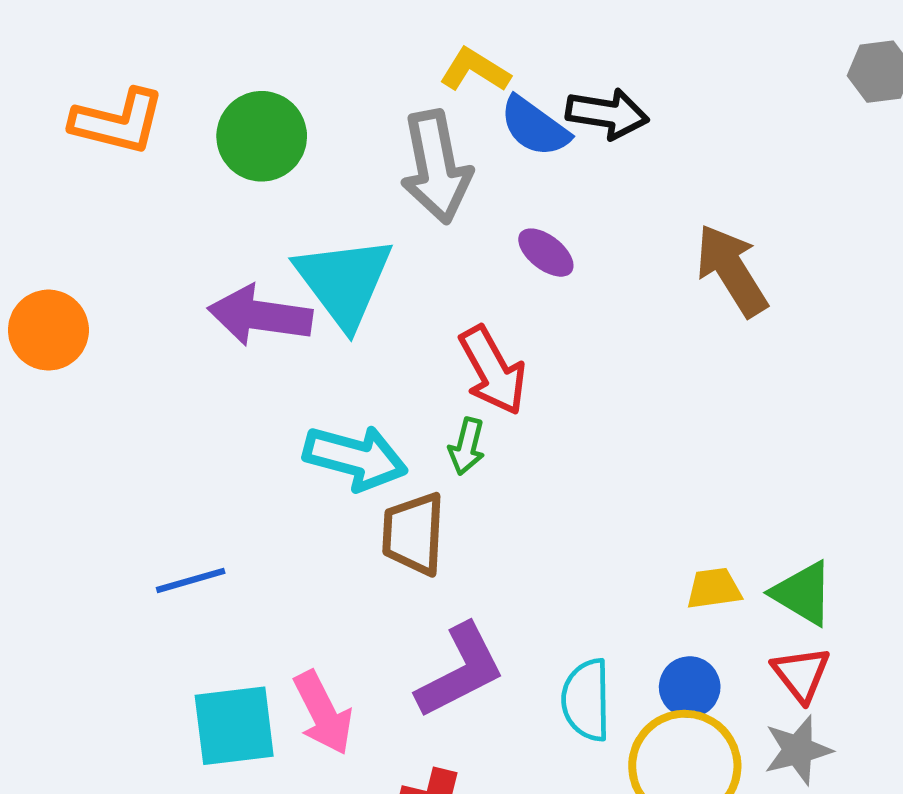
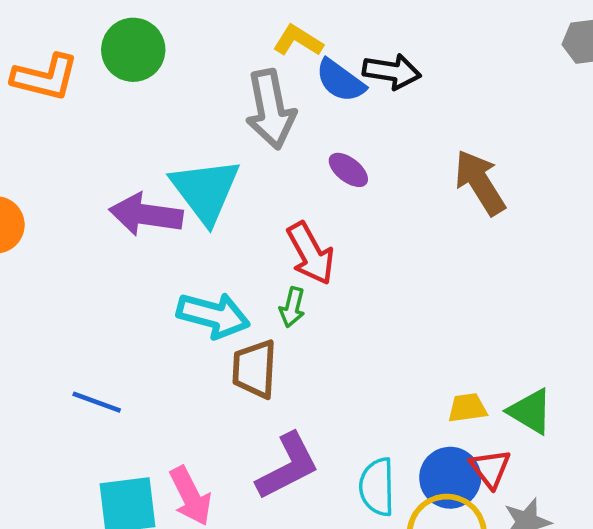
green circle: (262, 136) -> (133, 50), moved
blue line: (191, 580) -> (97, 402), turned 36
red triangle: (801, 674) -> (490, 469), moved
blue circle: (690, 687) -> (450, 478), size x1.4

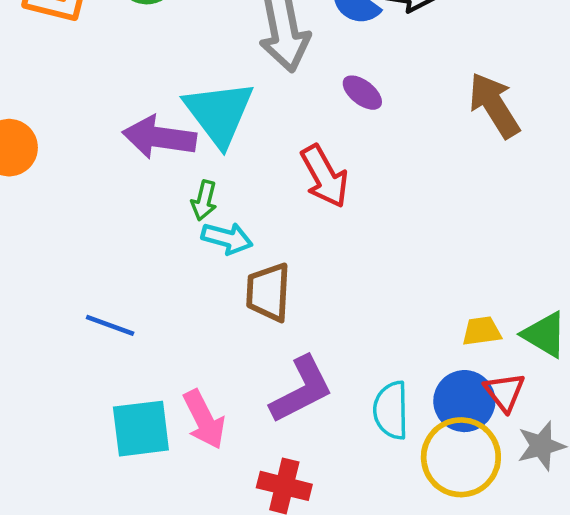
green arrow: (292, 307) -> (204, 200), moved
cyan arrow: (213, 315) -> (227, 238), size x0.7

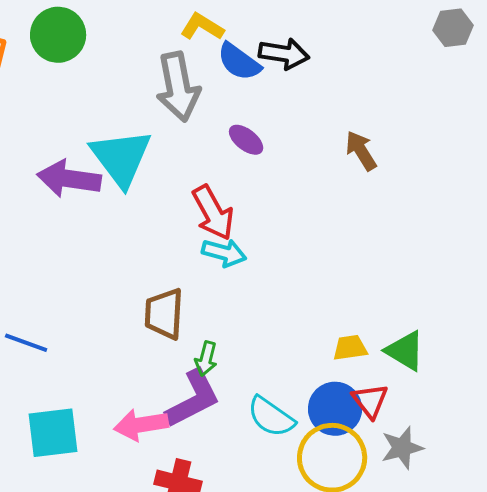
brown arrow: (494, 105) -> (361, 151), size x0.7
green arrow: (204, 200) -> (206, 359), moved
cyan arrow: (227, 238) -> (224, 253), moved
cyan semicircle: (391, 410) -> (271, 417), turned -54
pink arrow: (204, 419) -> (141, 425), moved, turned 108

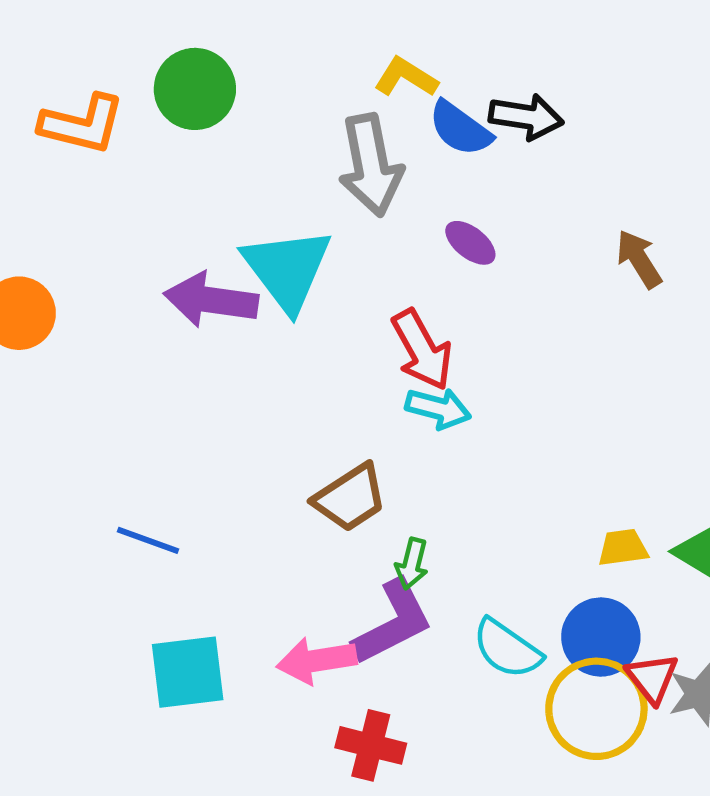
brown trapezoid: (164, 314) -> (350, 498), turned -126
red triangle: (370, 401) -> (652, 678), moved

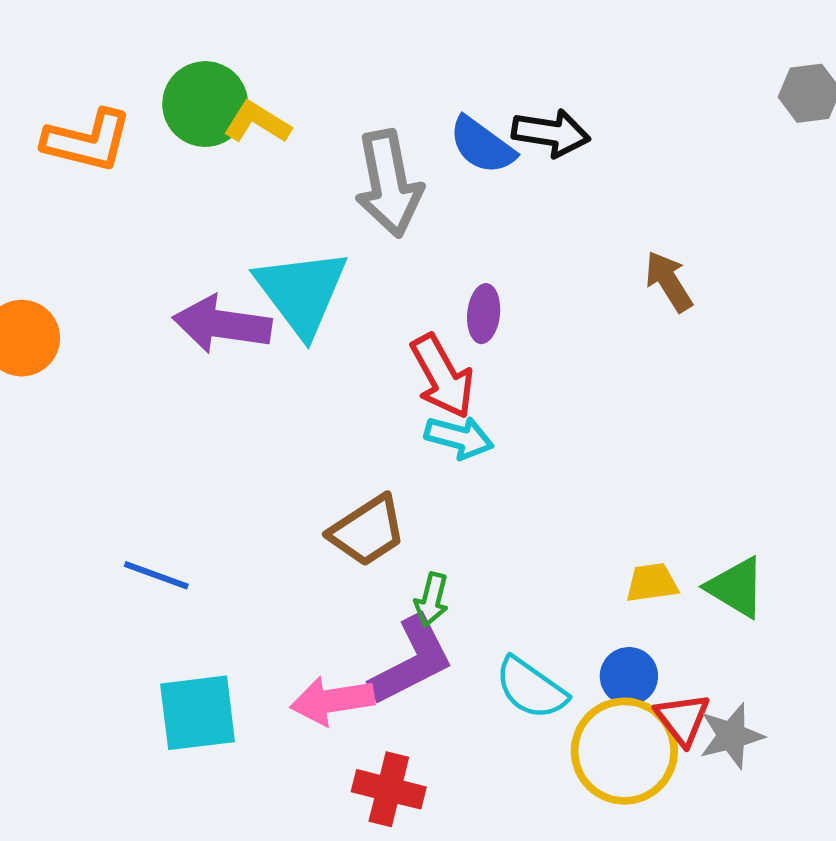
yellow L-shape: (406, 77) -> (257, 122), moved
purple ellipse: (470, 243) -> (484, 314), moved, turned 58
blue circle: (601, 637) -> (629, 676), size x0.7

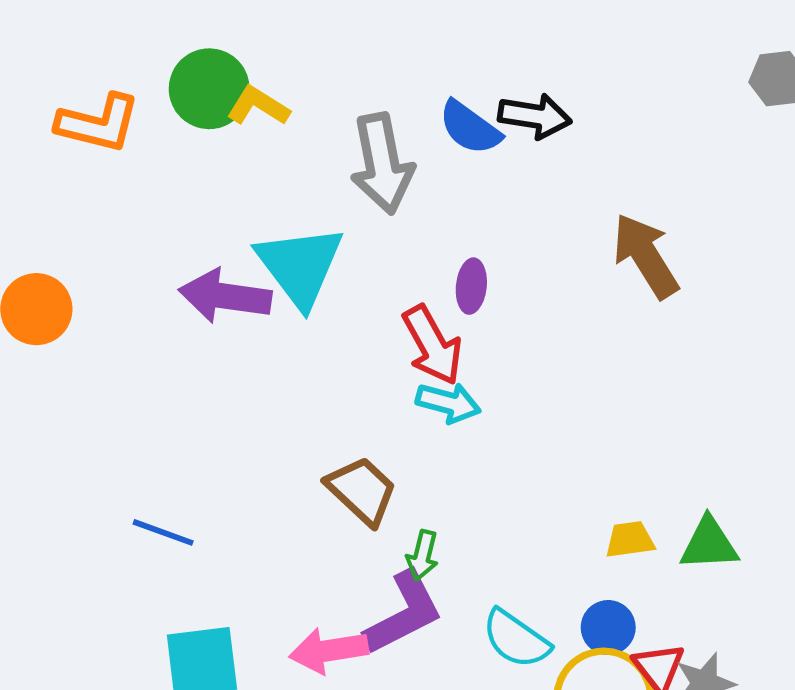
brown arrow: (669, 281) -> (646, 256), size x1.5
brown trapezoid: (367, 531) -> (362, 491), turned -104
green triangle: (736, 587) -> (709, 544), turned -34

